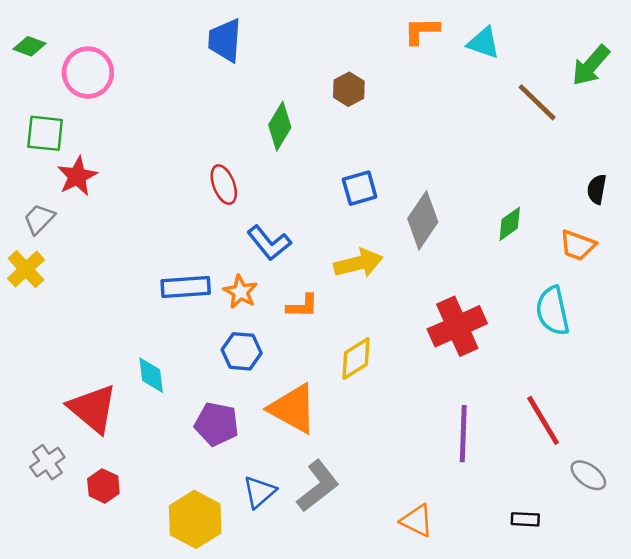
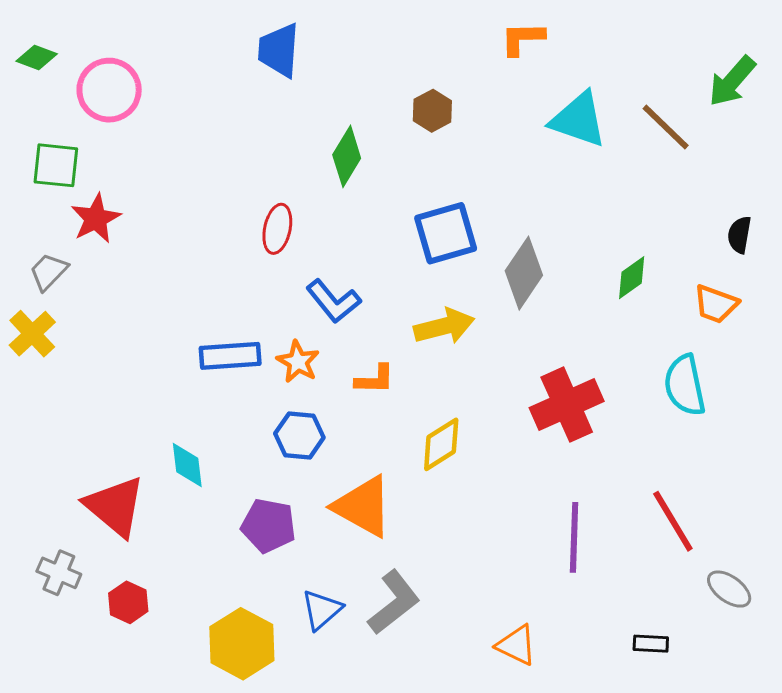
cyan triangle: (484, 43) -> (578, 120), moved, size x1.4
red ellipse: (224, 185) -> (277, 229), turned 33
blue square: (360, 188) -> (446, 233), size x1.4
gray cross: (47, 462) -> (59, 573), turned -32

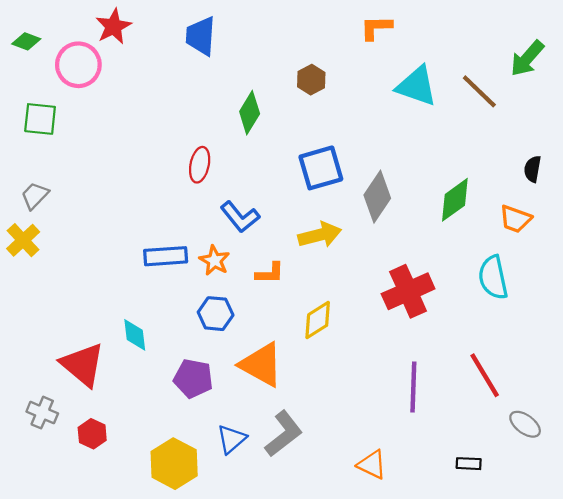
red star: (96, 218) -> (113, 26), moved
green diamond: (632, 278) -> (455, 200), size x1.4

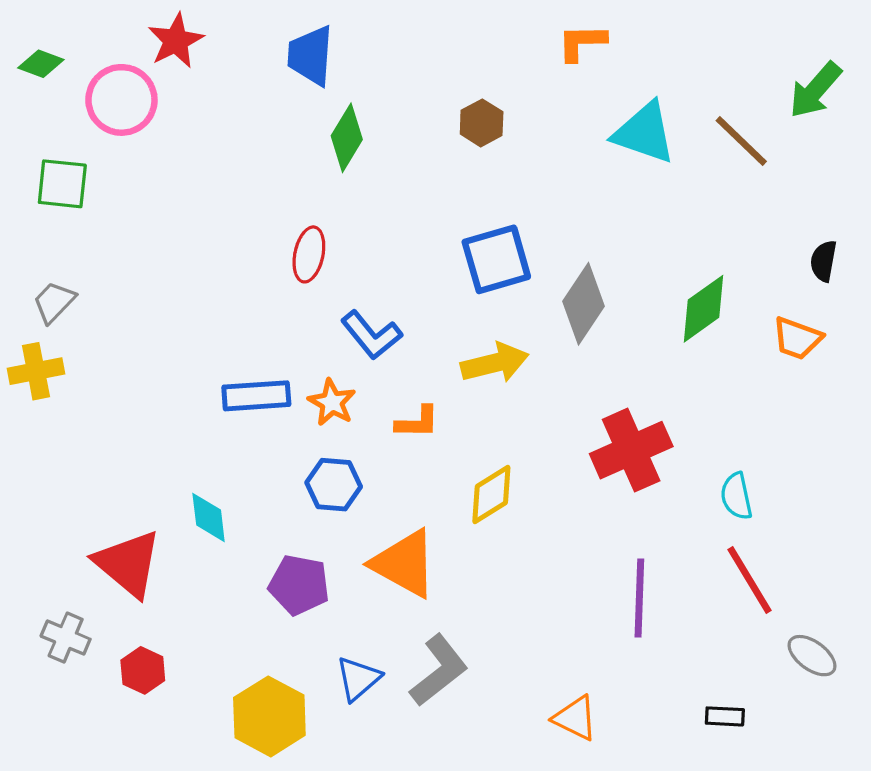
green diamond: (250, 113) -> (347, 138), moved
yellow cross: (23, 240) -> (36, 371), turned 32
cyan semicircle: (493, 277) -> (736, 496), moved, size x0.7

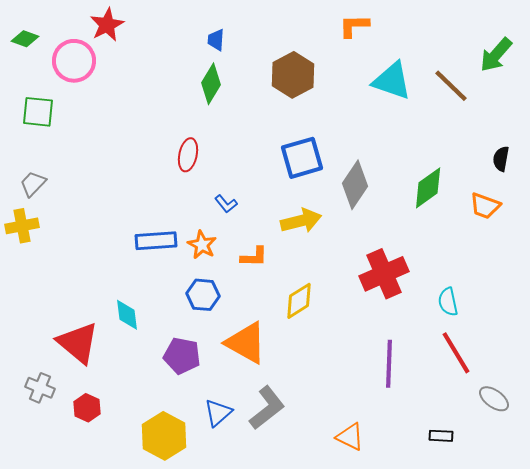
blue trapezoid: (311, 56) -> (216, 40), moved, size x0.6
brown hexagon: (482, 123) -> (293, 75), size x1.6
blue L-shape: (371, 335) -> (226, 204), size x0.6

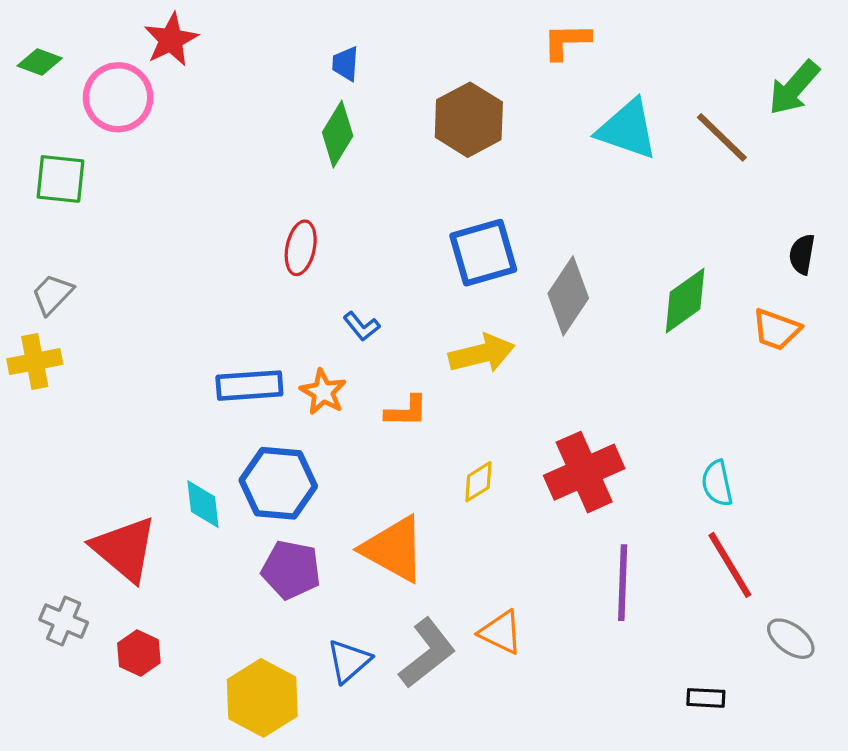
red cross: (384, 274) -> (584, 472), moved
blue hexagon: (203, 295) -> (278, 483), moved, size x1.4
yellow diamond: (299, 301) -> (478, 482), size x0.7
orange triangle: (350, 437) -> (501, 632), moved

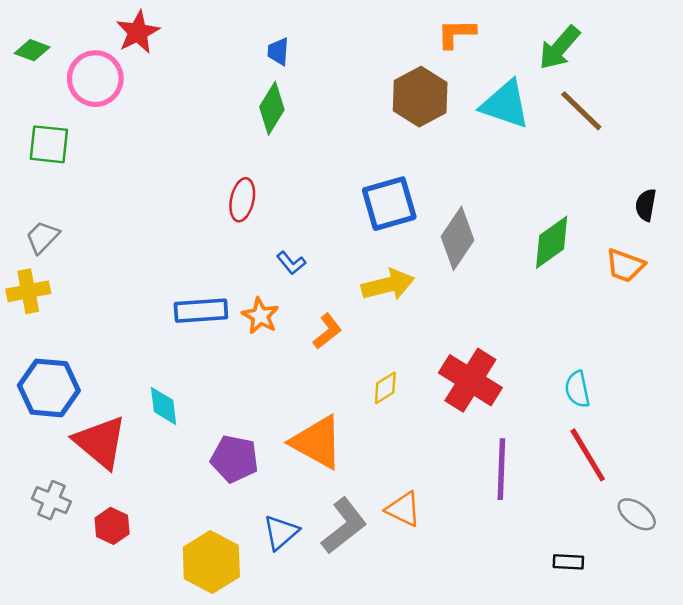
green arrow: (794, 88) -> (559, 48), moved
brown hexagon: (469, 120) -> (420, 97), moved
orange L-shape: (406, 411) -> (327, 331), turned -39
red cross: (584, 472) -> (470, 380), turned -34
blue hexagon: (278, 483) -> (49, 388), moved

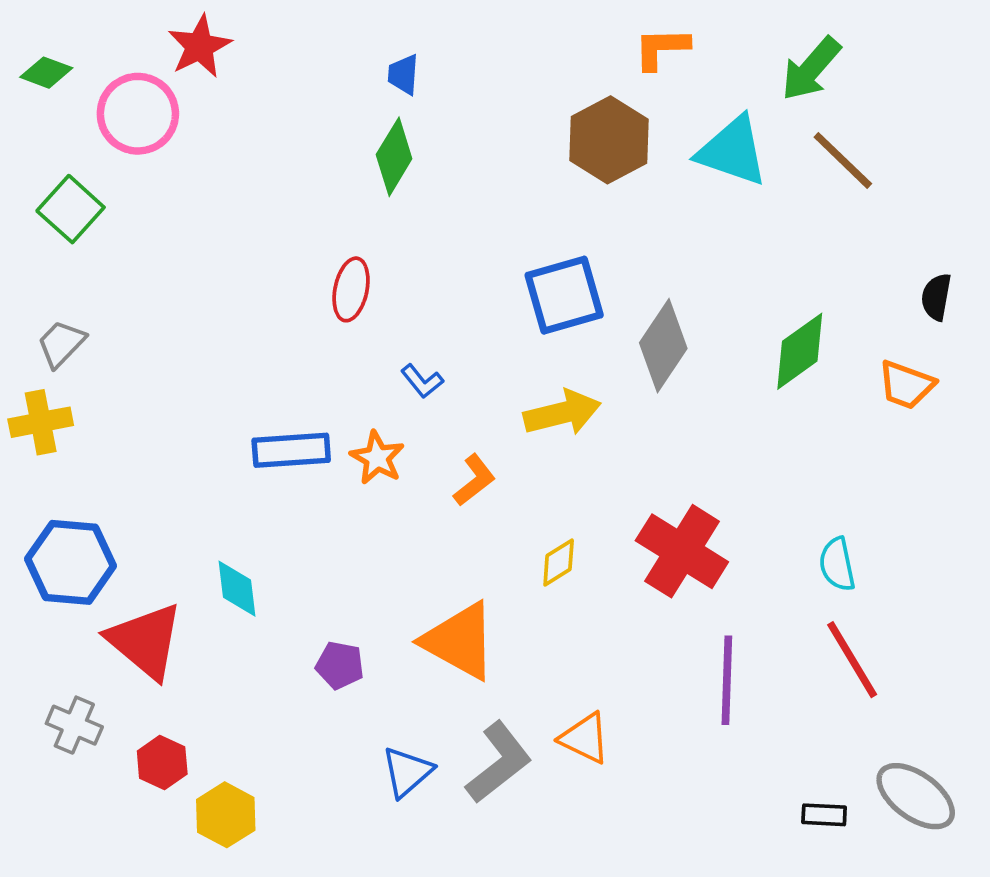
green square: (49, 144) -> (71, 209), turned 36
purple pentagon: (235, 459) -> (340, 665), size x0.7
gray ellipse: (637, 514) -> (916, 796), moved, size x1.4
yellow hexagon: (211, 562) -> (226, 815), moved, size x0.7

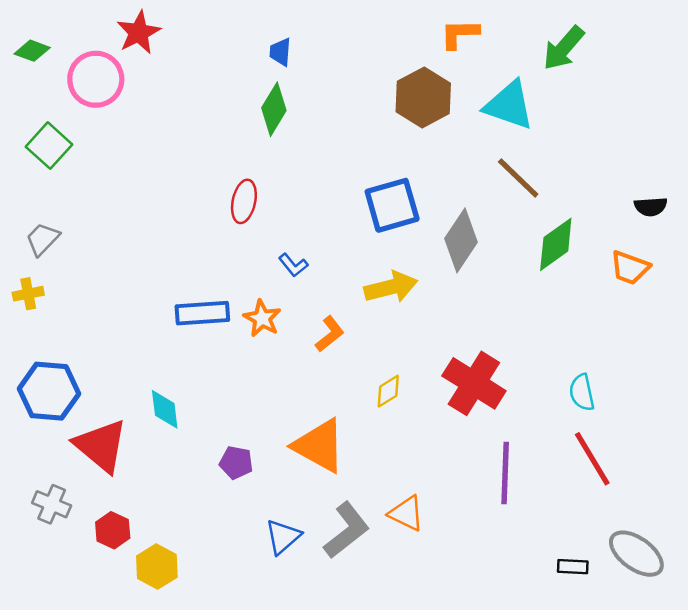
brown line: (843, 160) -> (518, 178), moved
black semicircle: (936, 297) -> (651, 207), turned -104
yellow cross: (41, 422) -> (28, 294), size x0.7

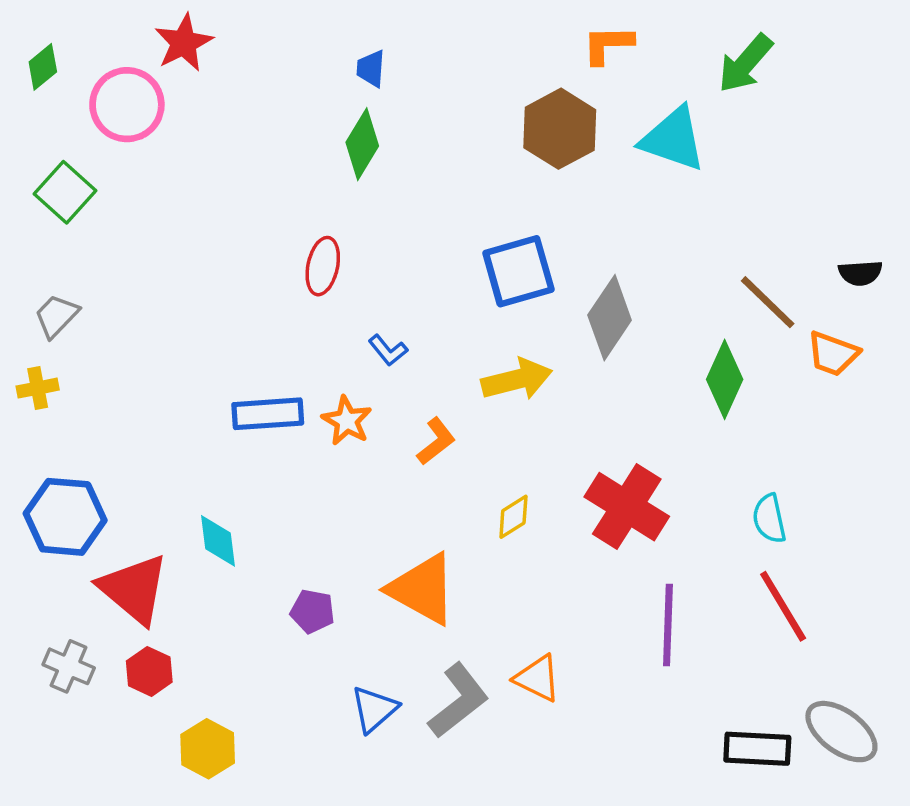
green diamond: (32, 51) -> (43, 67), turned -60
brown line: (518, 178) -> (768, 302), moved
green diamond: (556, 244) -> (725, 379), moved, turned -30
red hexagon: (113, 530) -> (149, 671), moved
black rectangle: (573, 567) -> (757, 749), size x1.6

